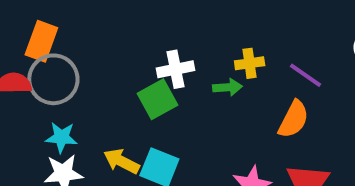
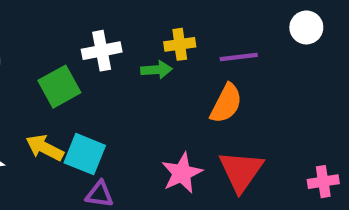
purple line: (306, 75) -> (239, 57), turned -42
green square: (157, 99) -> (59, 87), moved

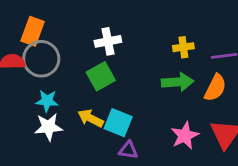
white cross: (102, 51) -> (108, 41), moved
green arrow: (156, 70) -> (178, 82), moved, size x1.5

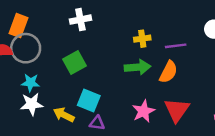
white cross: (108, 41) -> (80, 20), moved
yellow arrow: (91, 118) -> (64, 115), moved

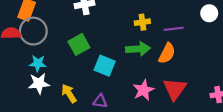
cyan square: (89, 101) -> (105, 66), moved
yellow arrow: (64, 115) -> (69, 93), turned 30

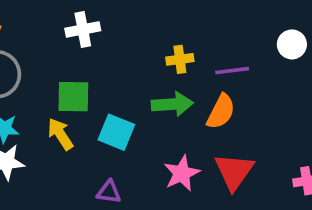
green square: (79, 44) -> (73, 97), turned 30
yellow arrow: (69, 93) -> (60, 134), moved

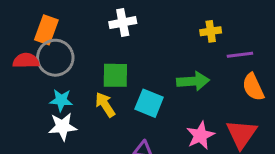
yellow cross: (180, 59) -> (211, 31), moved
orange semicircle: (221, 112) -> (253, 87), moved, turned 128

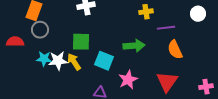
gray circle: (55, 58) -> (40, 30), size x0.7
red semicircle: (26, 61) -> (15, 42), moved
white star: (63, 127) -> (58, 61), moved
pink star: (200, 135) -> (128, 80), moved

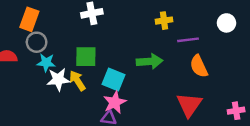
cyan star: (44, 59) -> (46, 63), moved
pink star: (128, 80) -> (115, 102), moved

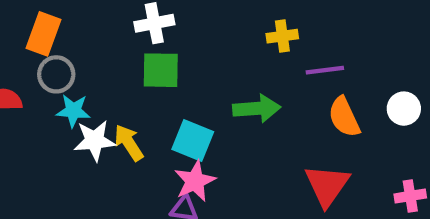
white circle: (226, 23) -> (404, 109), moved
green square: (86, 57) -> (161, 70), moved

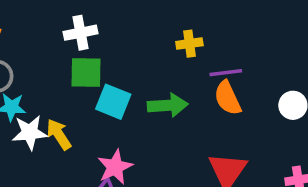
orange semicircle: (344, 117) -> (228, 98), moved
cyan square: (193, 141) -> (113, 102), moved

